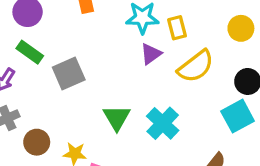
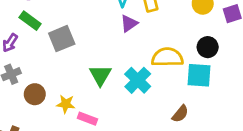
yellow semicircle: (196, 66) -> (167, 57), moved, turned -144
cyan square: (238, 116) -> (199, 75), turned 32

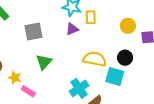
gray square: (62, 39) -> (34, 31), moved
cyan cross: (138, 80) -> (79, 88), moved

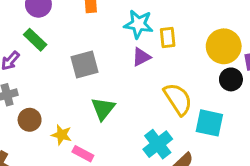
yellow circle: (128, 26) -> (224, 46), size x1.5
black circle: (125, 58) -> (231, 79), moved
yellow semicircle: (95, 59) -> (178, 99), turned 50

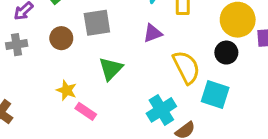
purple triangle: (141, 57) -> (153, 33), moved
black circle: (231, 79) -> (226, 53), moved
brown circle: (30, 120) -> (61, 38), moved

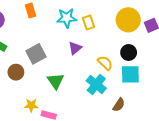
black circle: (226, 53) -> (129, 52), moved
yellow semicircle: (186, 67) -> (105, 63), size x0.7
cyan cross: (161, 110) -> (96, 85), moved

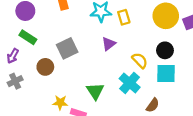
green triangle: (55, 81) -> (95, 91), moved

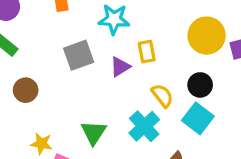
yellow rectangle: (124, 17) -> (147, 52), moved
gray square: (67, 48) -> (79, 55), moved
cyan square: (166, 73) -> (198, 118), turned 30

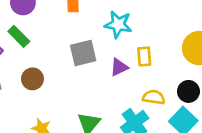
yellow semicircle: (162, 96) -> (154, 97), turned -50

